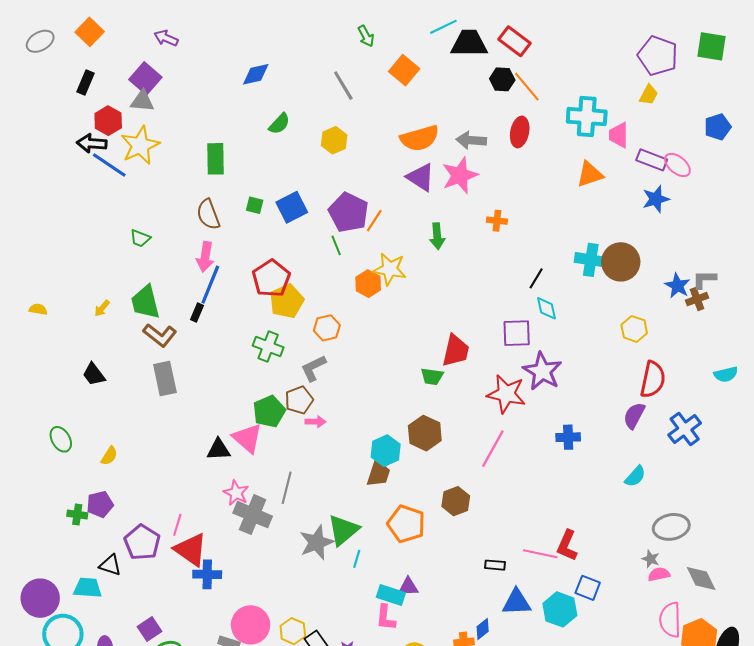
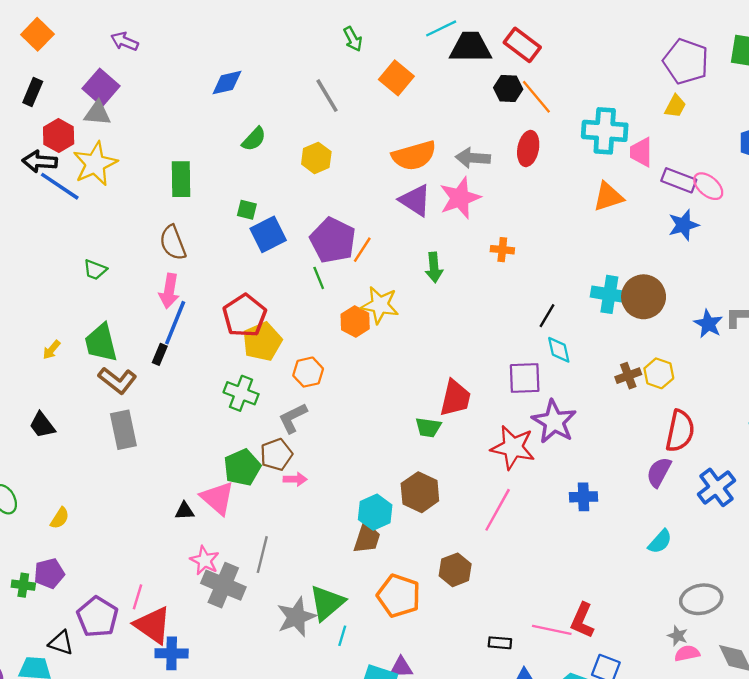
green square: (255, 205) -> (247, 210), moved
brown cross: (697, 299) -> (628, 376), moved
black triangle: (219, 450) -> (185, 511), size x0.7

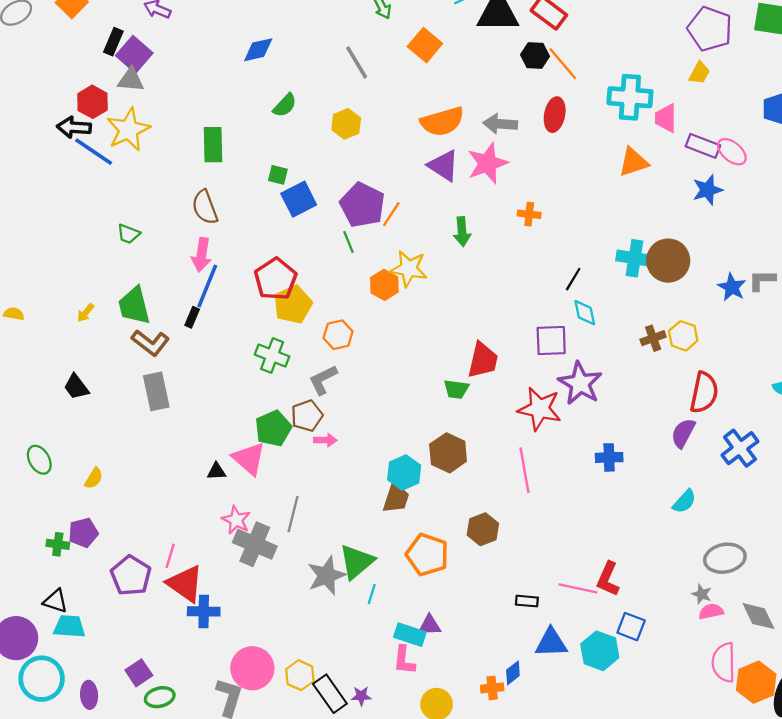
black rectangle: (33, 92) -> (113, 42), moved
pink line: (498, 510) -> (525, 470), turned -39
black triangle: (61, 643) -> (55, 601), moved

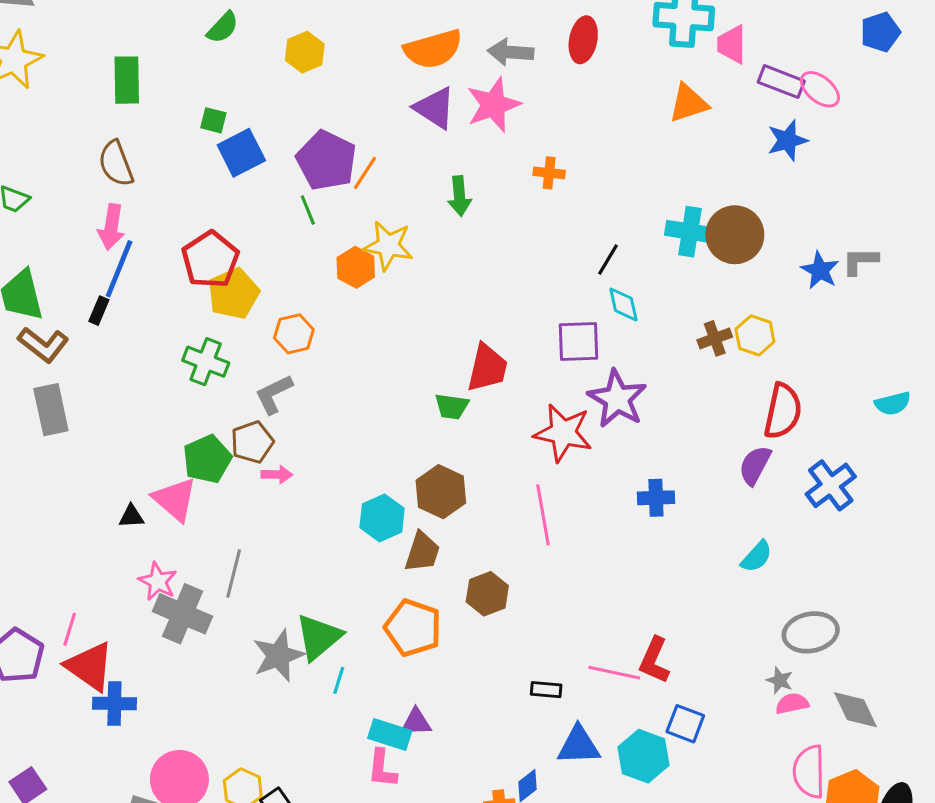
brown trapezoid: (396, 498) -> (422, 552), moved

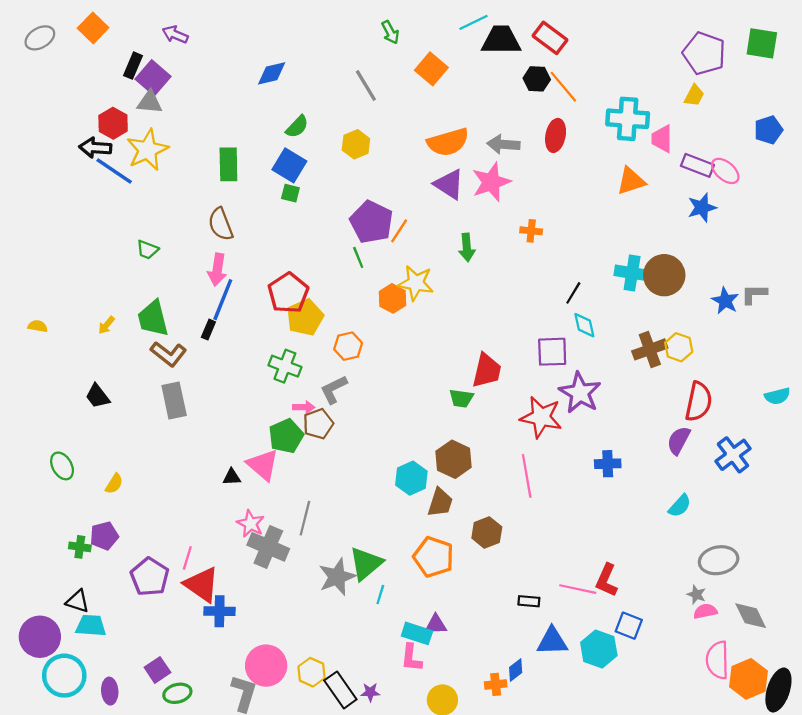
blue square: (241, 153) -> (289, 165), moved, turned -32
brown cross: (715, 338) -> (650, 349), size x1.4
pink arrow: (277, 475) -> (304, 407), moved

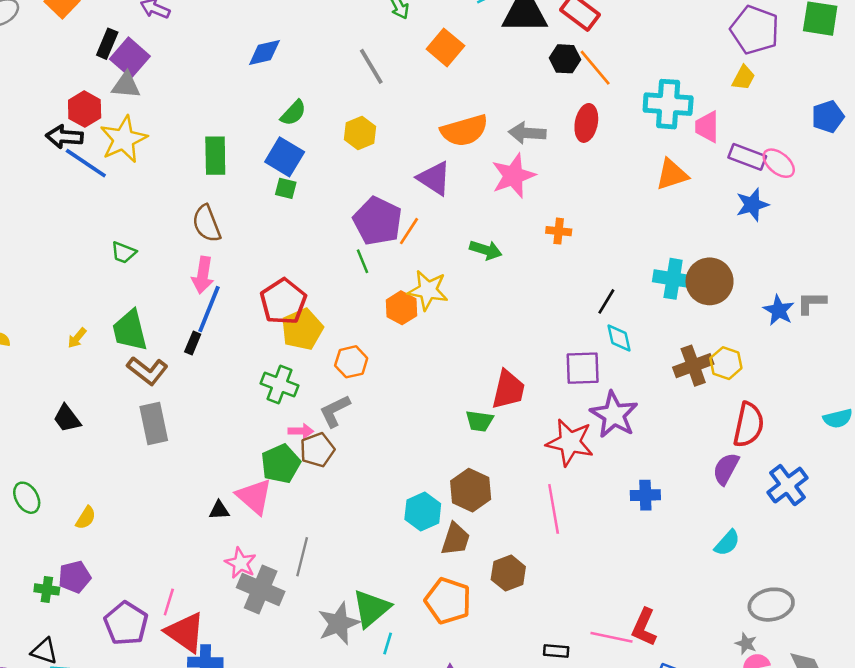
purple triangle: (449, 184) -> (434, 178), moved
green arrow: (467, 247) -> (486, 250), turned -68

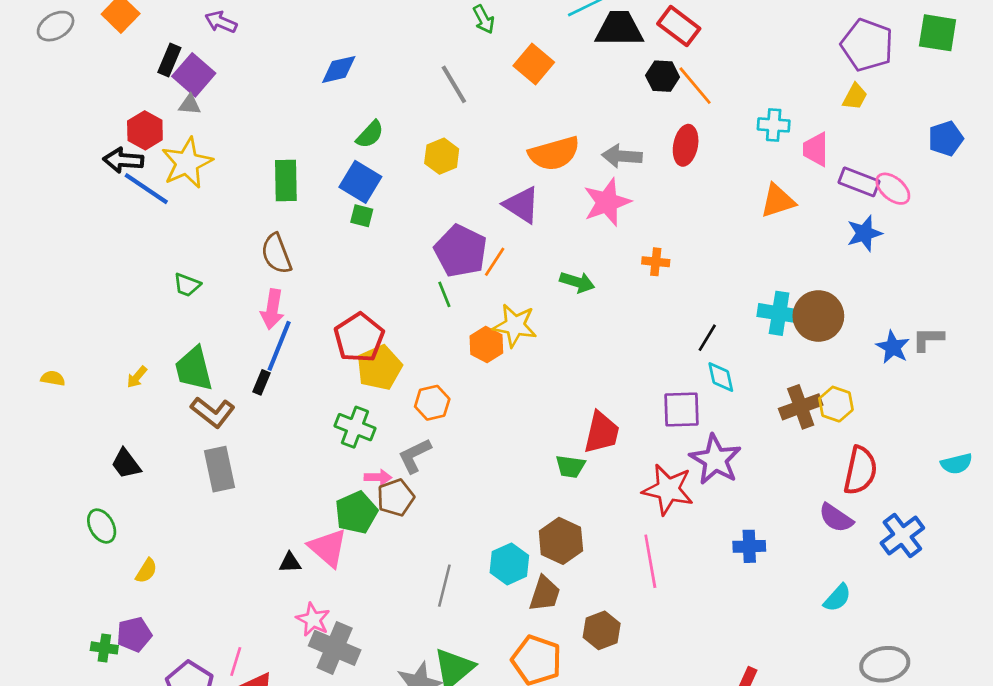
gray triangle: (126, 85) -> (190, 105), size x0.7
cyan cross: (668, 104) -> (774, 125), size x0.6
purple semicircle: (726, 469) -> (836, 518), turned -84
green ellipse: (27, 498) -> (102, 526), moved
gray line: (302, 557) -> (444, 586), moved

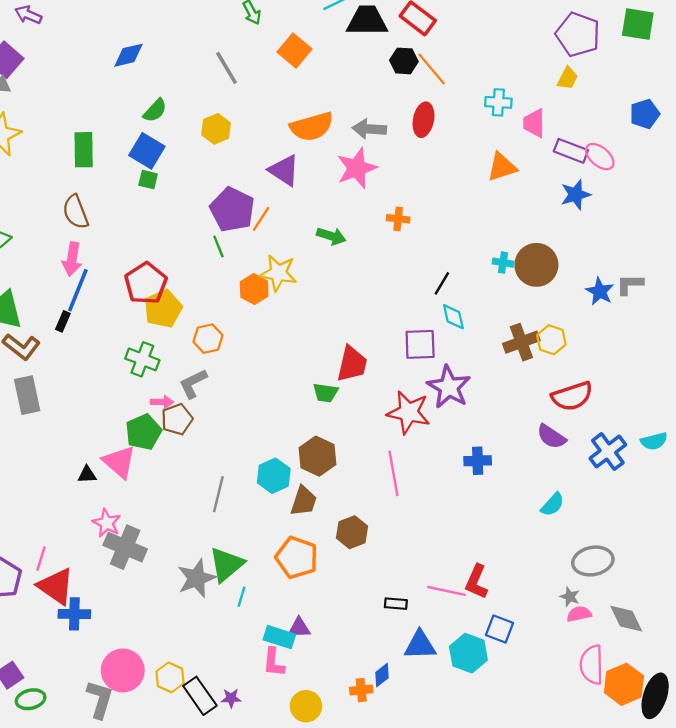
cyan cross: (779, 313) -> (503, 263), size x0.6
cyan semicircle: (957, 464) -> (654, 441), moved
red semicircle: (860, 470) -> (572, 396), turned 60

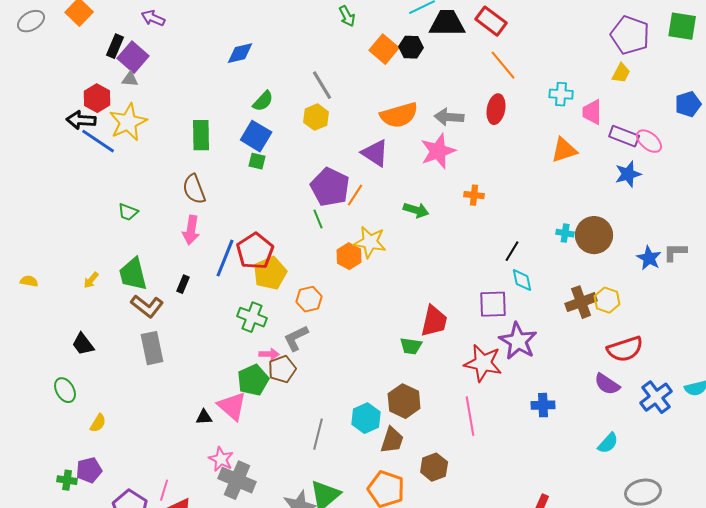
black hexagon: (404, 61) -> (411, 47), moved
gray line: (226, 68) -> (322, 85), moved
blue line: (78, 290) -> (225, 258), moved

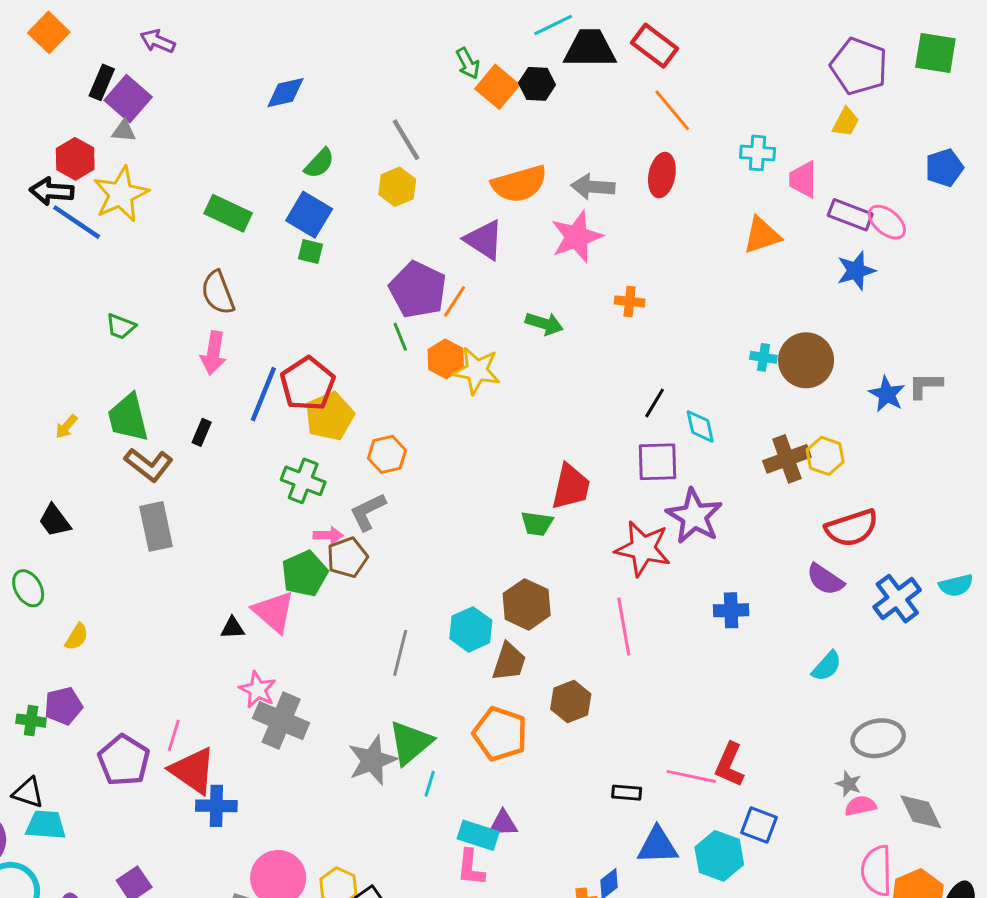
green arrow: (347, 16) -> (468, 63), moved
green rectangle: (201, 135) -> (228, 213), turned -64
black line: (512, 251) -> (655, 403), moved
orange hexagon: (349, 256) -> (446, 359), moved

